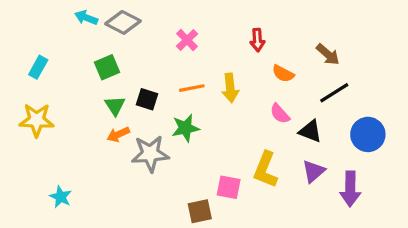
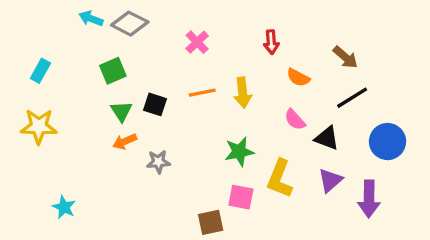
green star: (185, 128) -> (239, 152), moved
gray star: (150, 154) -> (158, 162), size x0.6

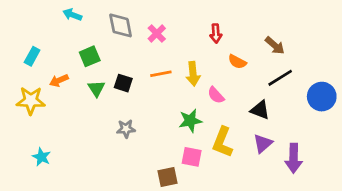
gray diamond: (130, 24) -> (121, 25), moved, turned 52
pink semicircle: (295, 120) -> (216, 95), moved
orange arrow: (125, 142) -> (59, 80), moved
blue circle: (388, 142) -> (322, 97), moved
cyan star: (64, 207) -> (41, 157), moved

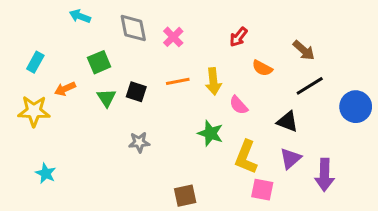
red arrow: (216, 33) -> (239, 37), turned 42
green star: (190, 121) -> (210, 133), turned 30
pink square: (192, 157) -> (262, 190), moved

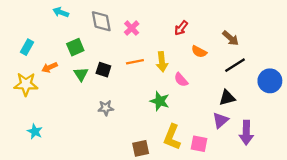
black triangle: (287, 121) -> (227, 98), moved, turned -36
yellow L-shape: (246, 157) -> (172, 137), moved

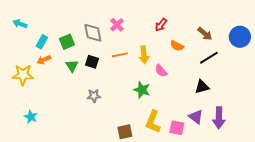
cyan arrow: (61, 12) -> (20, 24), moved
gray diamond: (101, 21) -> (93, 33), moved
cyan rectangle: (27, 47) -> (42, 42), moved
blue circle: (270, 81) -> (240, 37), moved
purple triangle: (220, 120) -> (196, 117), moved, turned -42

